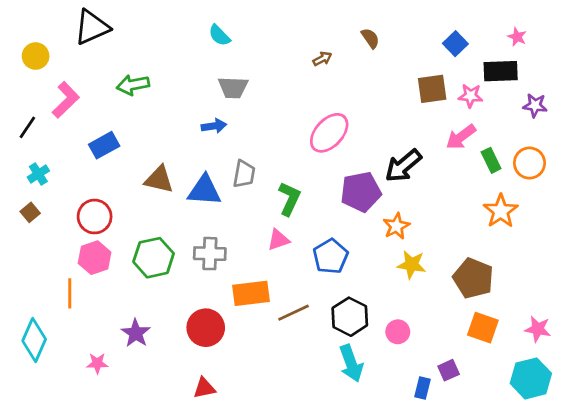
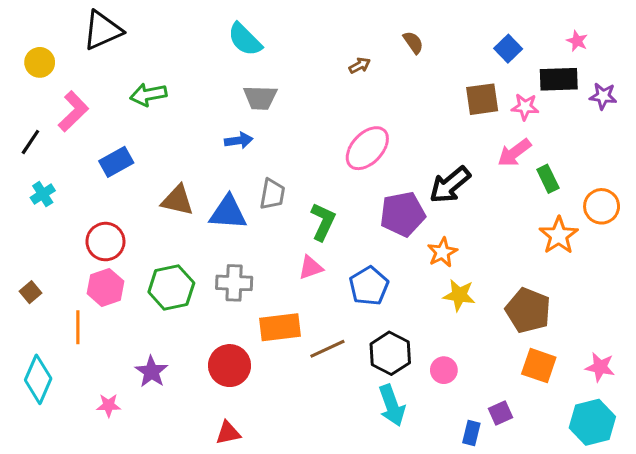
cyan semicircle: (219, 35) -> (245, 39), size x1.4
purple star: (535, 105) -> (603, 96), moved
orange circle: (529, 163) -> (602, 206), moved
brown square: (30, 212) -> (30, 292), moved

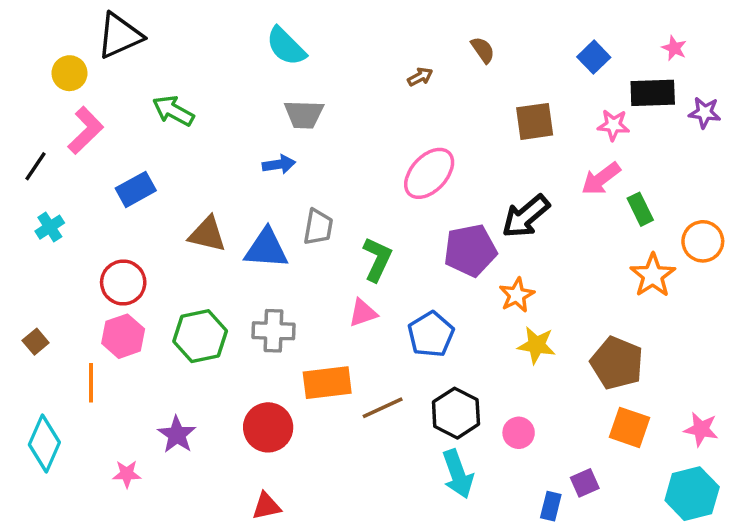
yellow circle: (40, 62) -> (69, 73), moved
green arrow: (148, 95) -> (173, 111), turned 40
brown square: (482, 99) -> (535, 121), moved

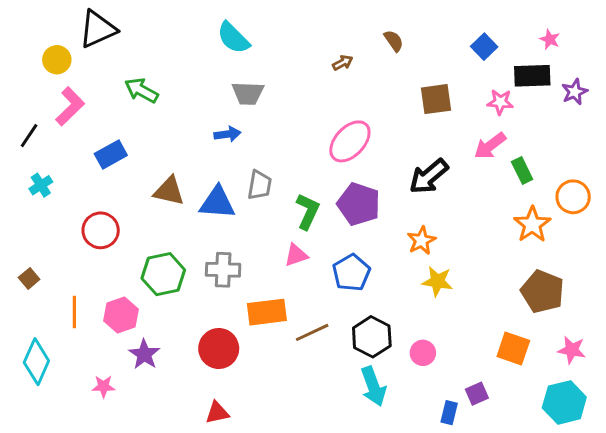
purple star: (705, 113) -> (575, 92), turned -30
purple pentagon: (470, 250) -> (359, 204), moved, turned 30
pink hexagon: (123, 336) -> (121, 315), moved
brown pentagon: (617, 363) -> (542, 292), moved

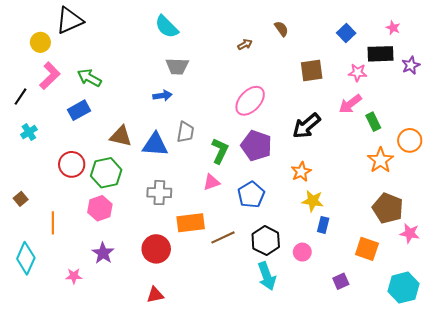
green arrow: (141, 90) -> (89, 78), moved
green hexagon: (163, 274) -> (106, 173), moved
pink hexagon: (121, 315) -> (100, 208), moved
pink star: (572, 350) -> (410, 233), moved
blue rectangle: (449, 413) -> (323, 225), moved

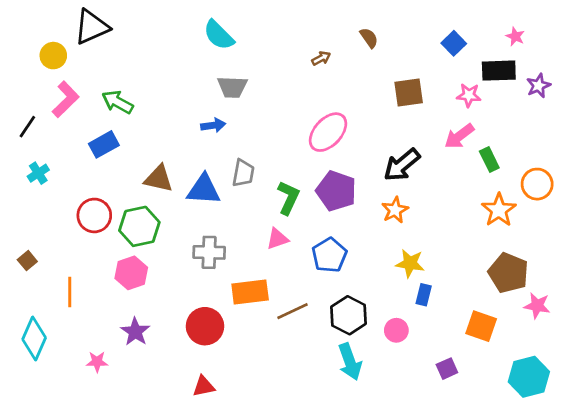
orange star: (301, 172) -> (395, 210), moved

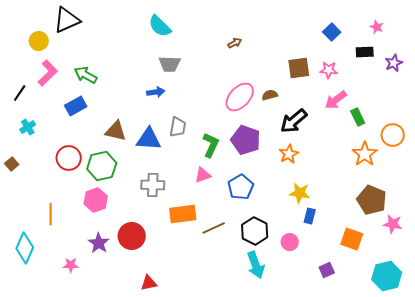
brown semicircle: (369, 38) -> (270, 95), moved, turned -70
black rectangle: (499, 71) -> (365, 52), size x0.7
pink star: (469, 95) -> (329, 70), moved
brown square: (27, 261) -> (12, 164), moved
red circle: (205, 326) -> (132, 236), moved

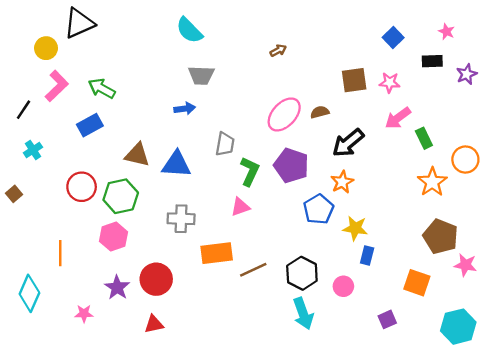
gray trapezoid: (178, 127) -> (225, 144), moved
blue pentagon: (241, 187) -> (319, 209), moved
red triangle: (149, 283) -> (154, 324), moved

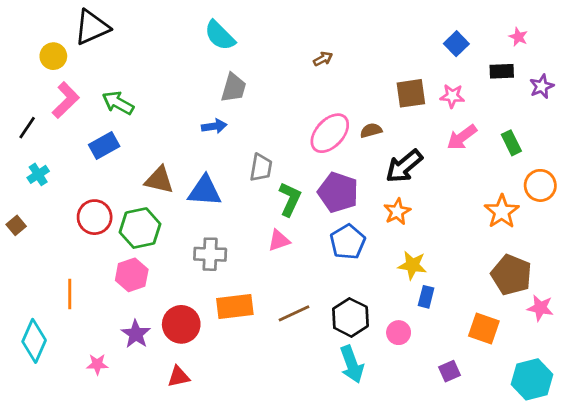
gray trapezoid: (201, 75) -> (234, 88), turned -76
green rectangle: (424, 138) -> (511, 143), moved
blue pentagon: (319, 209) -> (348, 242), moved
orange rectangle: (217, 253) -> (235, 306), moved

